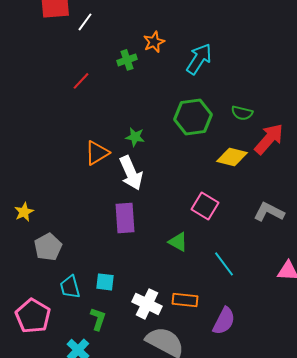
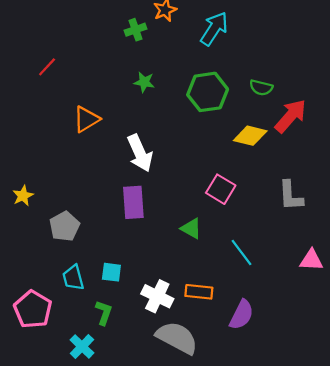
red line: (81, 81) -> (47, 67), moved
green star: (135, 137) -> (144, 82), moved
orange triangle: (97, 153) -> (86, 119), moved
gray L-shape: (269, 212) -> (291, 196), turned -120
gray pentagon: (48, 247) -> (64, 226), moved

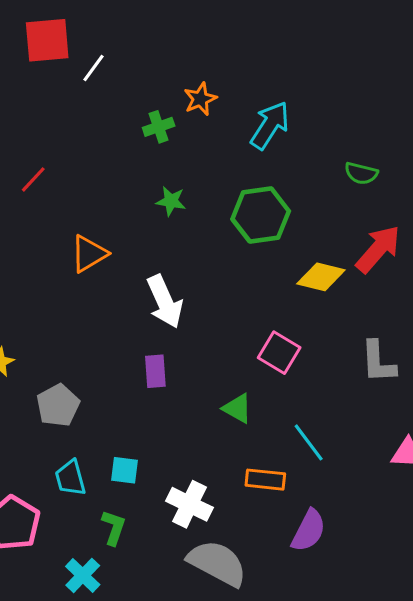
green semicircle: (261, 88) -> (361, 173), moved
purple rectangle: (133, 202) -> (155, 371), size x0.7
orange rectangle: (199, 292) -> (265, 480), moved

